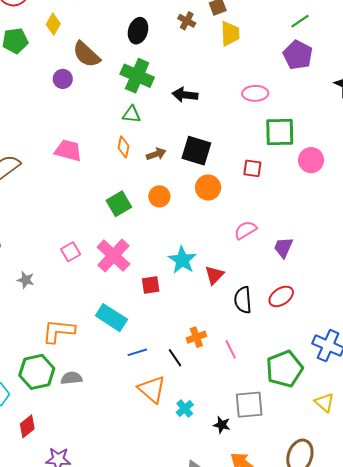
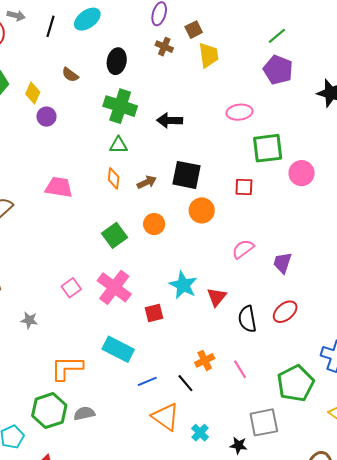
yellow diamond: (53, 24) -> (33, 93), moved
brown semicircle: (86, 54) -> (70, 75), moved, size x0.6

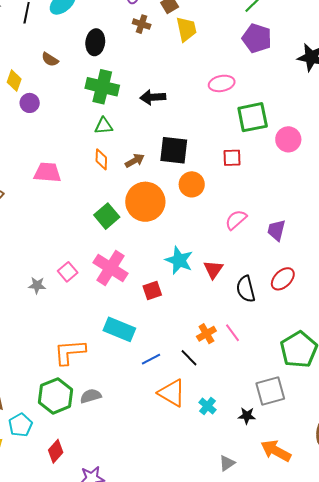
orange circle: (154, 224) -> (145, 202), size x1.8
gray star: (29, 320) -> (37, 285), moved
pink line: (240, 369) -> (233, 333), moved

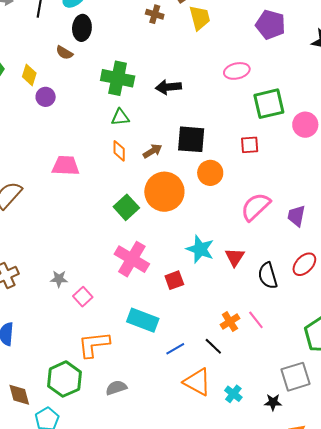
black ellipse: (95, 42) -> (82, 28), moved
pink semicircle: (236, 220) -> (256, 207), size x1.4
pink square: (68, 272) -> (83, 297), moved
green hexagon: (55, 396) -> (64, 379), moved

